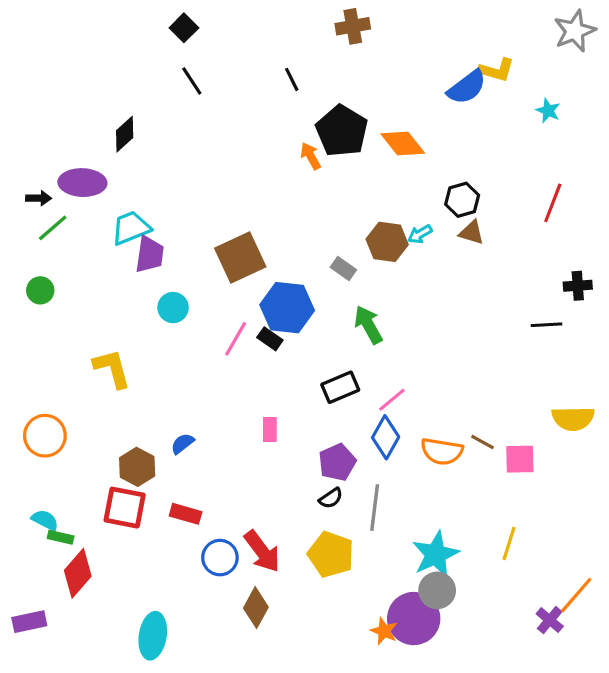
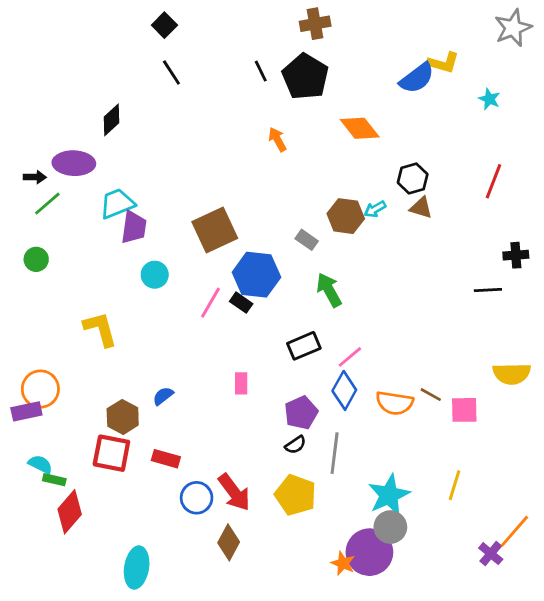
black pentagon: (342, 131) -> (305, 77), moved
purple rectangle: (29, 622) -> (26, 411), moved

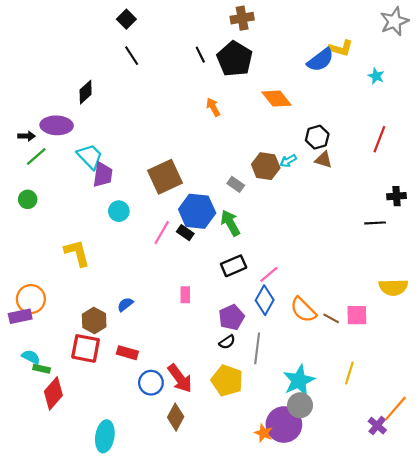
cyan trapezoid: (117, 204) -> (90, 156), turned 68
green arrow: (329, 290) -> (230, 223), moved
brown line: (431, 395) -> (331, 318), moved
orange semicircle: (395, 403) -> (303, 310), turned 36

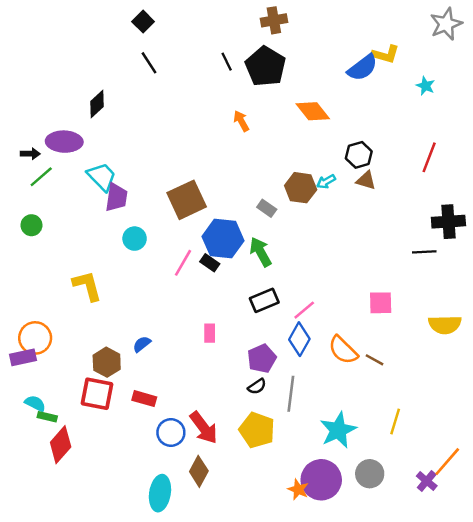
black cross: (397, 196) -> (448, 222), size x1.5
pink square: (357, 315) -> (381, 303), moved
gray circle: (300, 405) -> (370, 474), moved
cyan ellipse: (105, 436) -> (160, 493), moved

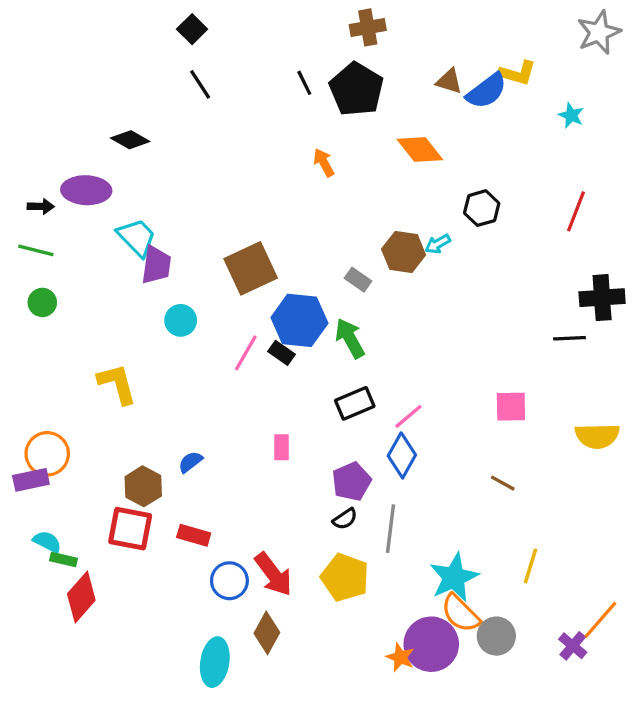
black diamond: (97, 104) -> (130, 140), turned 72
green line: (41, 177) -> (36, 250), moved, turned 55
brown triangle: (366, 180) -> (449, 81), moved
orange semicircle: (343, 350) -> (460, 613), moved

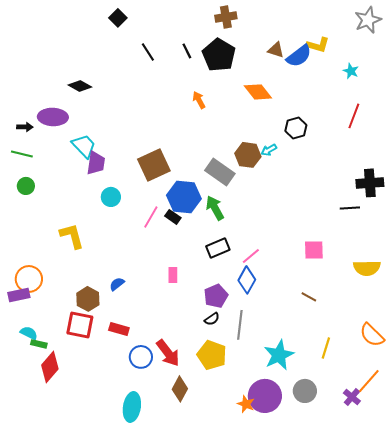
black line: (200, 84) -> (148, 52), moved
red line: (576, 211) -> (354, 116), moved
gray rectangle: (358, 280) -> (220, 172), size x1.8
orange semicircle: (460, 613) -> (372, 335), moved
brown diamond: (267, 633) -> (180, 389), moved

